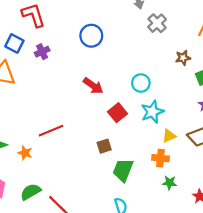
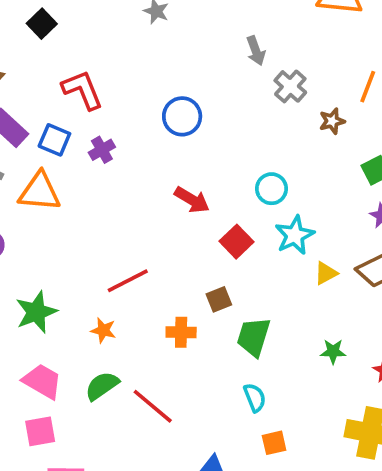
brown star: (183, 58) -> (332, 121), moved
orange star: (25, 153) -> (103, 330), moved
orange cross: (160, 158) -> (181, 332), moved

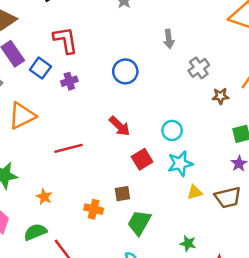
gray arrow: (256, 51) -> (169, 39), moved
orange triangle: (40, 192) -> (22, 116), moved, turned -44
red line: (128, 281) -> (69, 148), moved

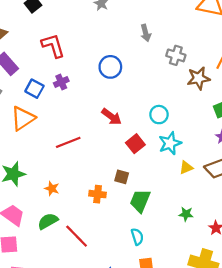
blue square: (40, 68) -> (34, 89), moved
gray cross: (199, 68) -> (176, 55), turned -30
brown star: (220, 96) -> (199, 78), size x1.5
brown square: (122, 194) -> (122, 177), turned 32

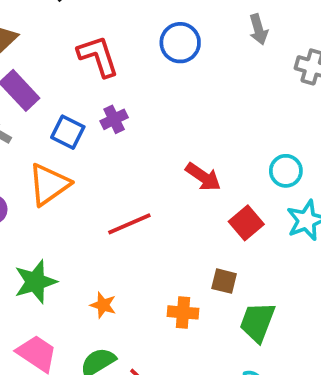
blue circle: (110, 67) -> (180, 43), moved

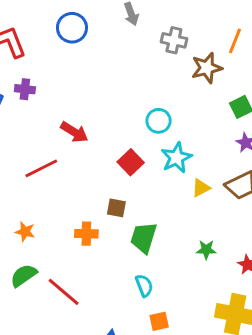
purple cross: (114, 119) -> (25, 89), turned 36
red arrow: (203, 177) -> (74, 132), moved

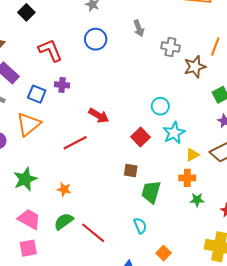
orange cross: (86, 234) -> (187, 178), moved
cyan semicircle: (144, 286) -> (140, 226), moved
orange square: (159, 321) -> (164, 253), turned -32

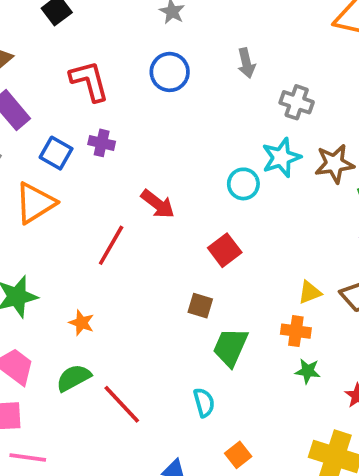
brown star: (195, 67) -> (334, 164), moved
cyan circle: (160, 106) -> (243, 184), moved
cyan star: (174, 133) -> (281, 157), moved
red line: (75, 143) -> (111, 245), turned -40

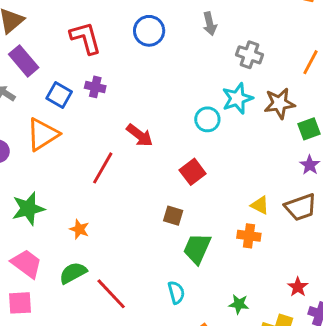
yellow triangle: (310, 292) -> (260, 205), turned 48
green star: (308, 371) -> (239, 304), moved

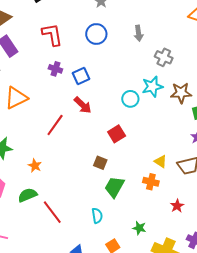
blue square: (59, 95) -> (81, 76), moved, turned 30
red star: (298, 287) -> (177, 206), moved

